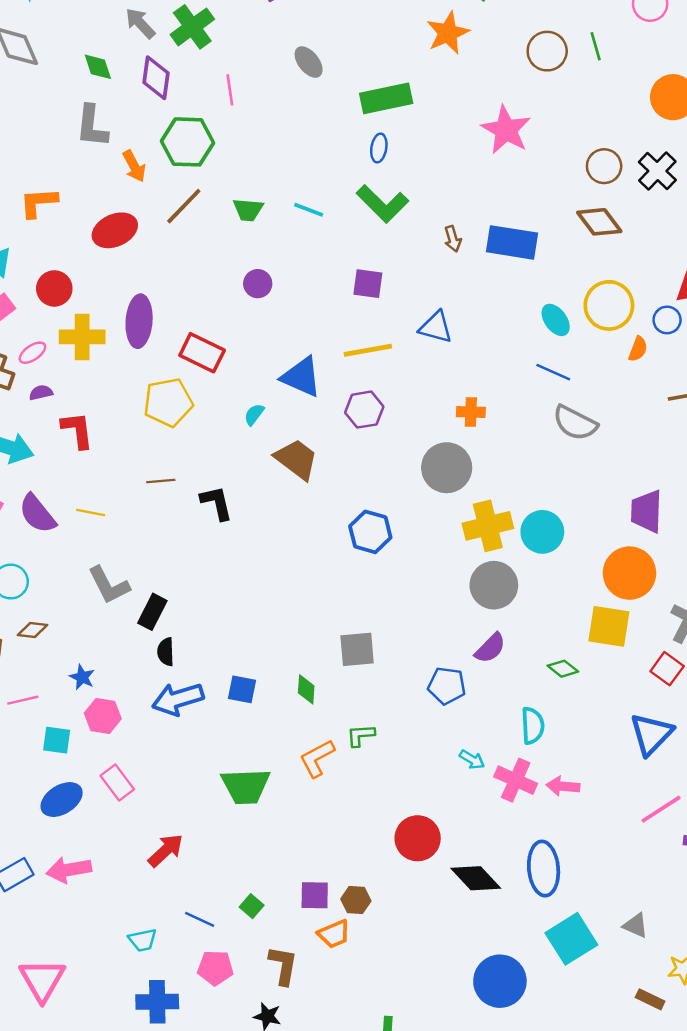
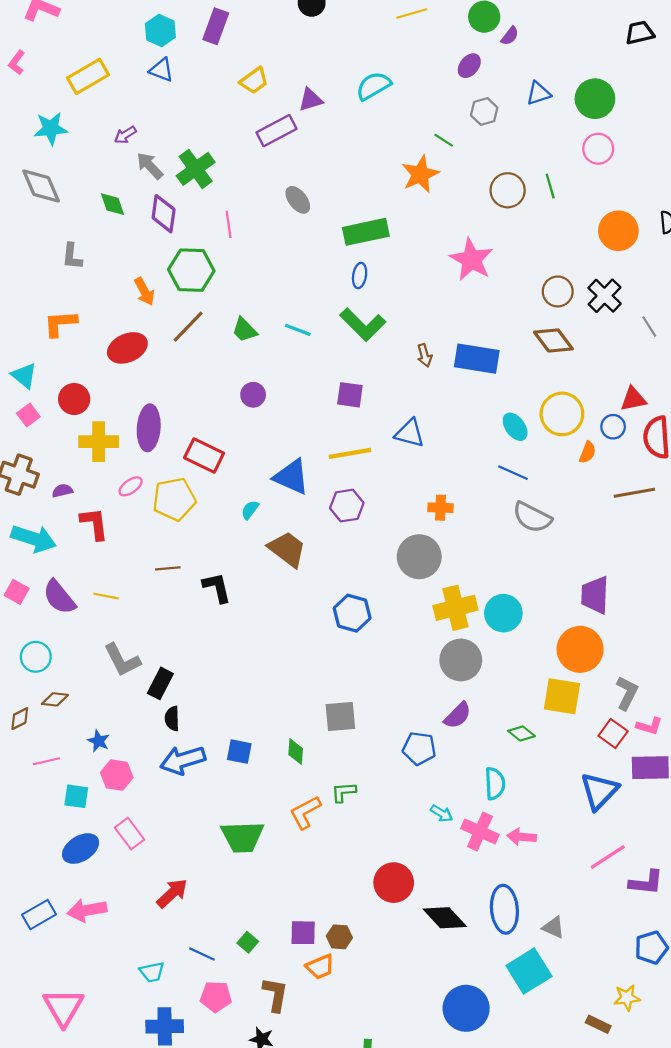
gray L-shape: (92, 126) -> (72, 256), moved, size x0.7
green trapezoid: (248, 210) -> (245, 330), turned 40
pink ellipse: (32, 353) -> (131, 486), moved
gray triangle: (636, 925) -> (553, 927), moved

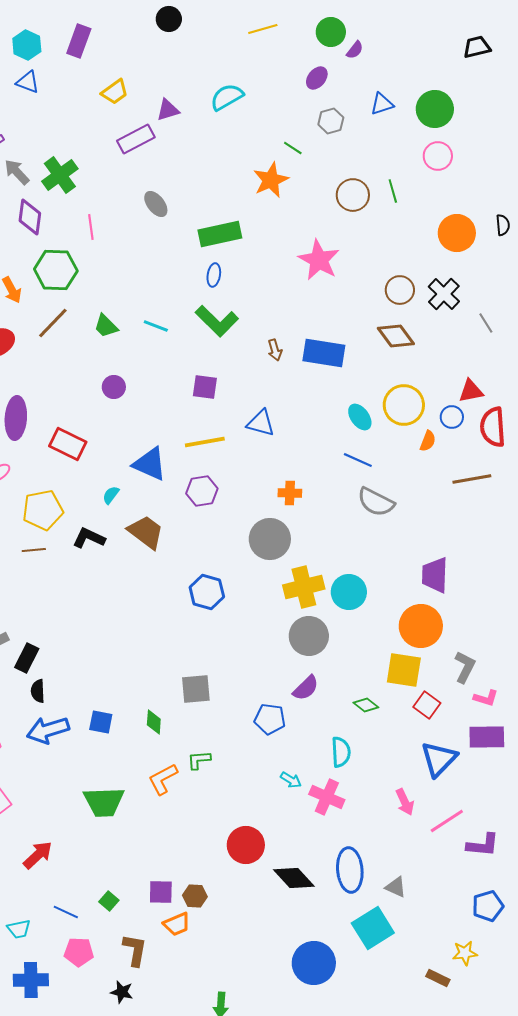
yellow pentagon: (174, 499) -> (43, 510), moved
black L-shape: (217, 588) -> (89, 538), moved, turned -52
red square: (613, 733) -> (427, 705), moved
pink arrow: (521, 837) -> (405, 802), moved, turned -120

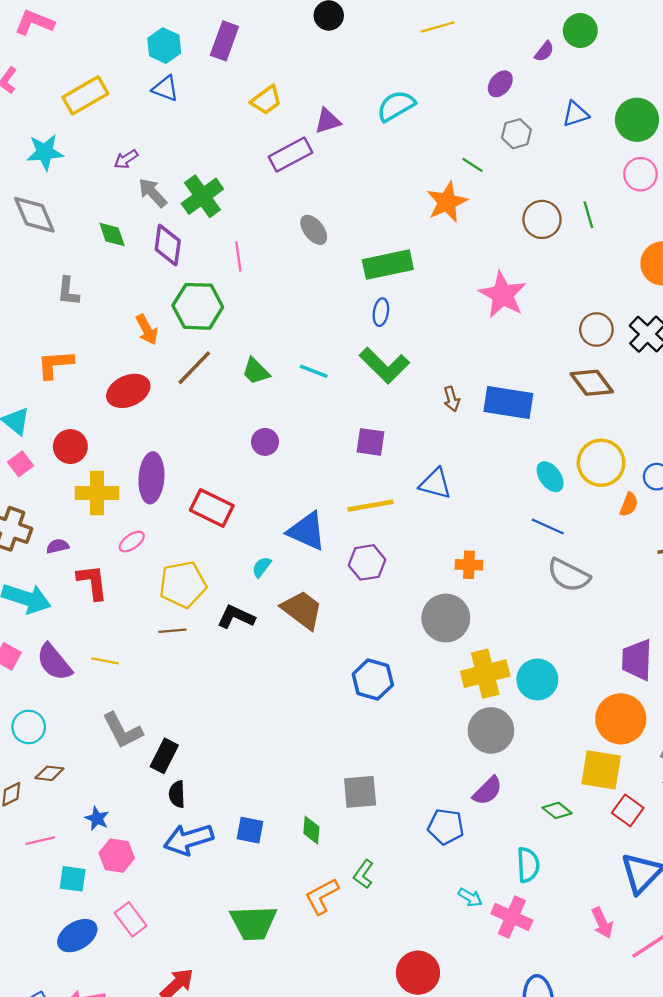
green circle: (331, 32) -> (580, 31), moved
green L-shape: (199, 760) -> (364, 874), turned -50

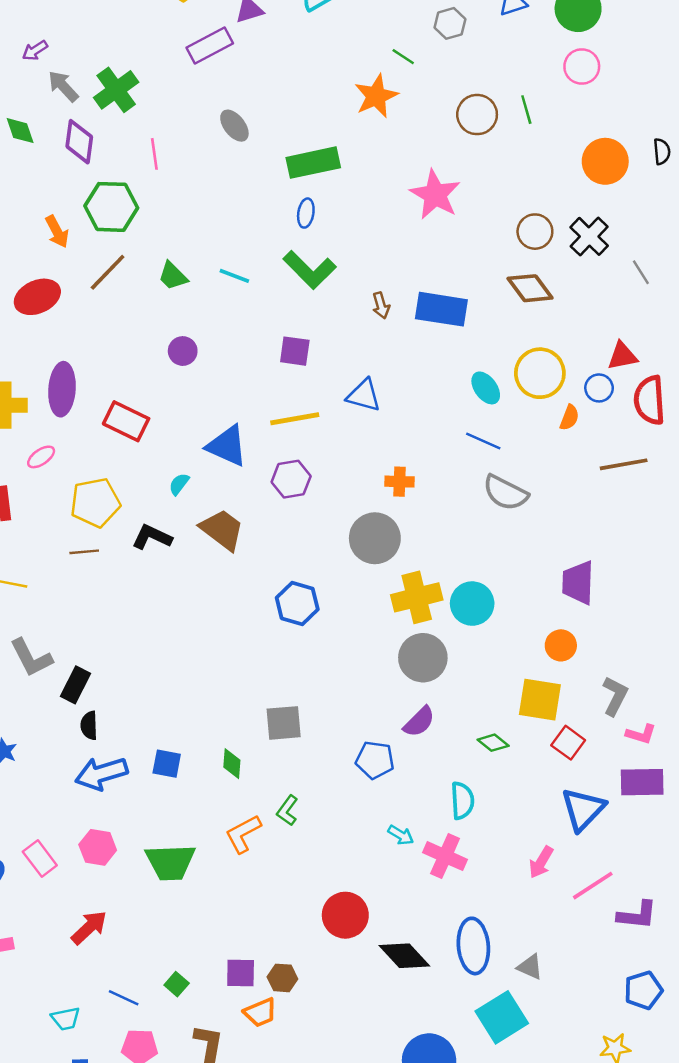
orange circle: (621, 719) -> (561, 645), size x0.6
pink hexagon: (117, 856) -> (98, 847), moved
pink arrow: (602, 923) -> (541, 862), turned 56

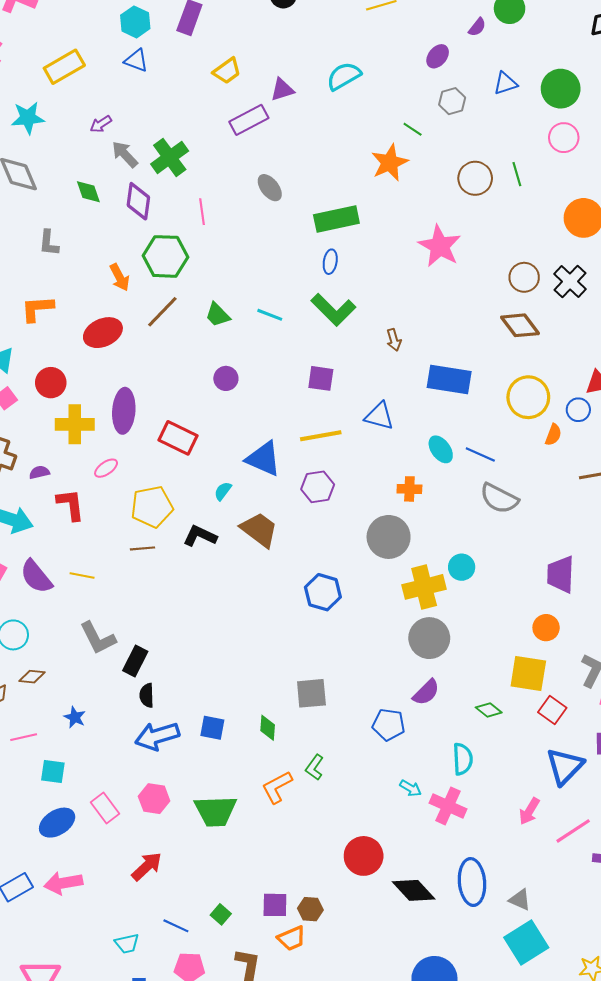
blue rectangle: (441, 309) -> (449, 379), moved
cyan ellipse: (486, 388) -> (441, 449), moved
cyan circle: (472, 604) -> (462, 567), moved, size x0.7
cyan square: (502, 1017) -> (526, 942), moved

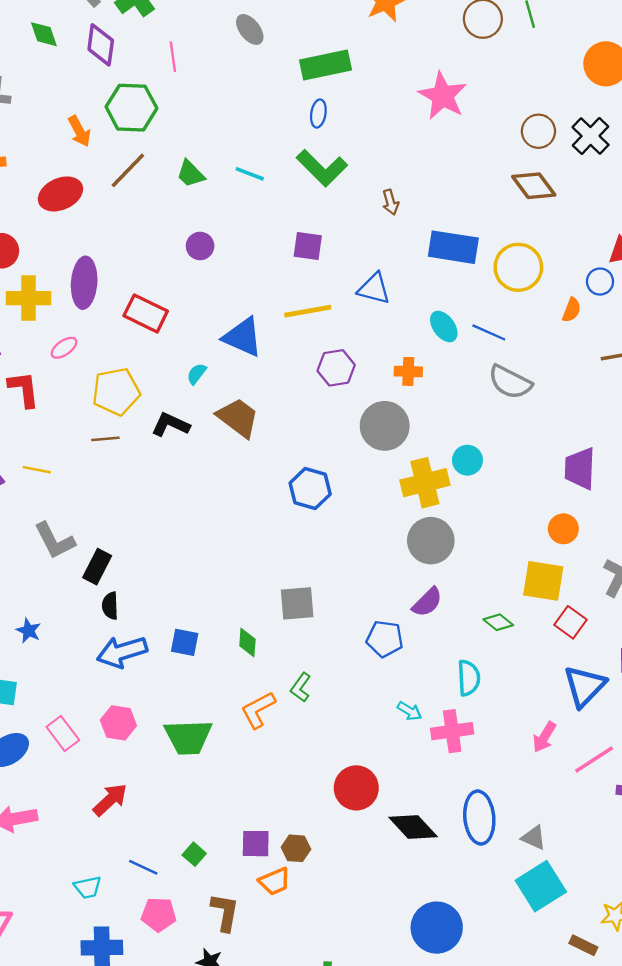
yellow circle: (528, 397) -> (518, 267), moved
purple hexagon: (318, 487) -> (336, 368), moved
pink cross: (448, 806) -> (452, 731), turned -32

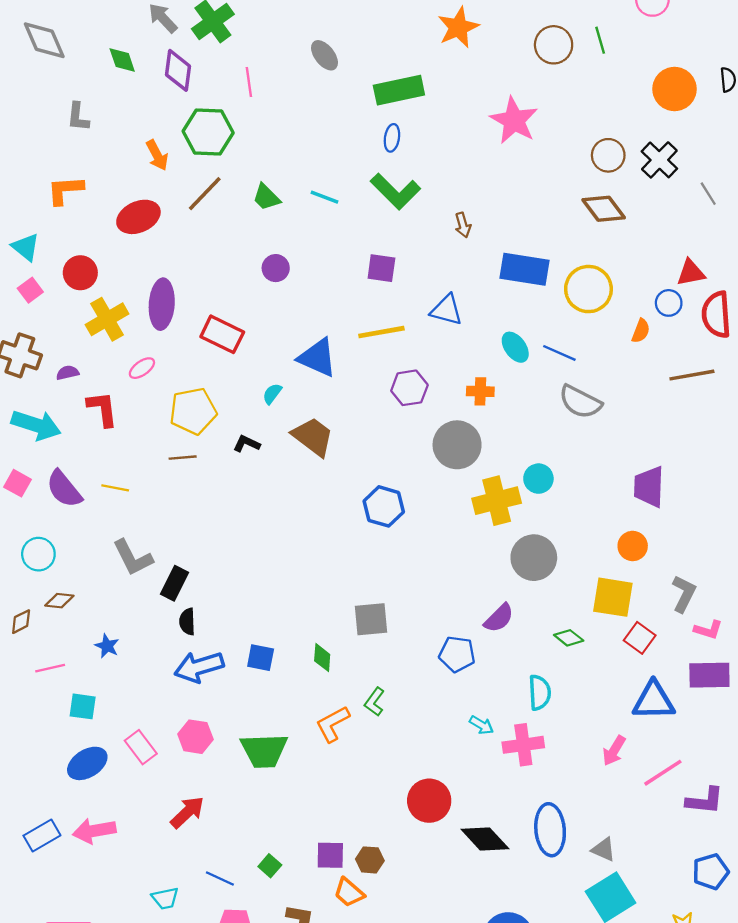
yellow cross: (29, 298) -> (107, 319), turned -30
black L-shape: (170, 425) -> (247, 444), size x0.7
gray circle: (431, 541) -> (534, 558), moved
blue triangle: (585, 686) -> (654, 701), turned 45
orange trapezoid: (275, 881) -> (349, 893), turned 64

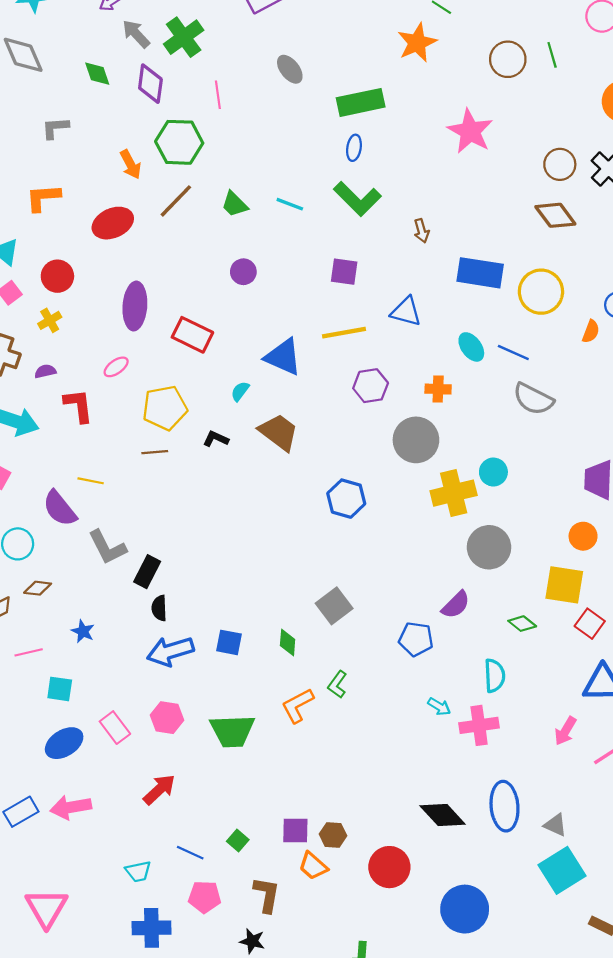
gray L-shape: (78, 117) -> (55, 128), turned 80
yellow cross: (107, 319) -> (50, 320), moved, size x0.6
purple semicircle: (64, 489) -> (60, 509), moved
gray square: (371, 619) -> (334, 606), turned -32
red circle: (429, 801) -> (389, 867), moved

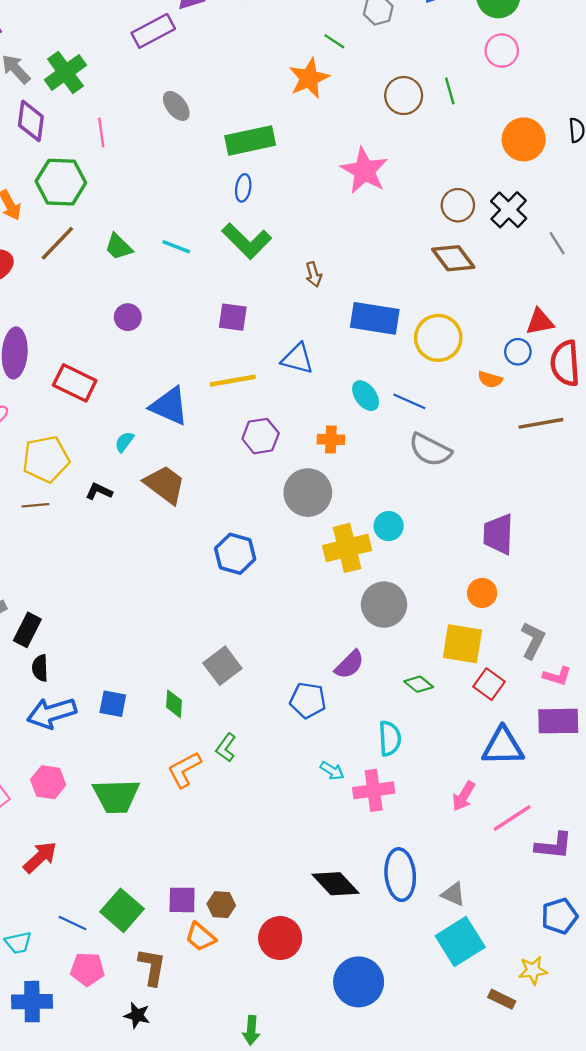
orange semicircle: (591, 331) -> (490, 379), turned 85
green square: (238, 840) -> (122, 910), size x1.8

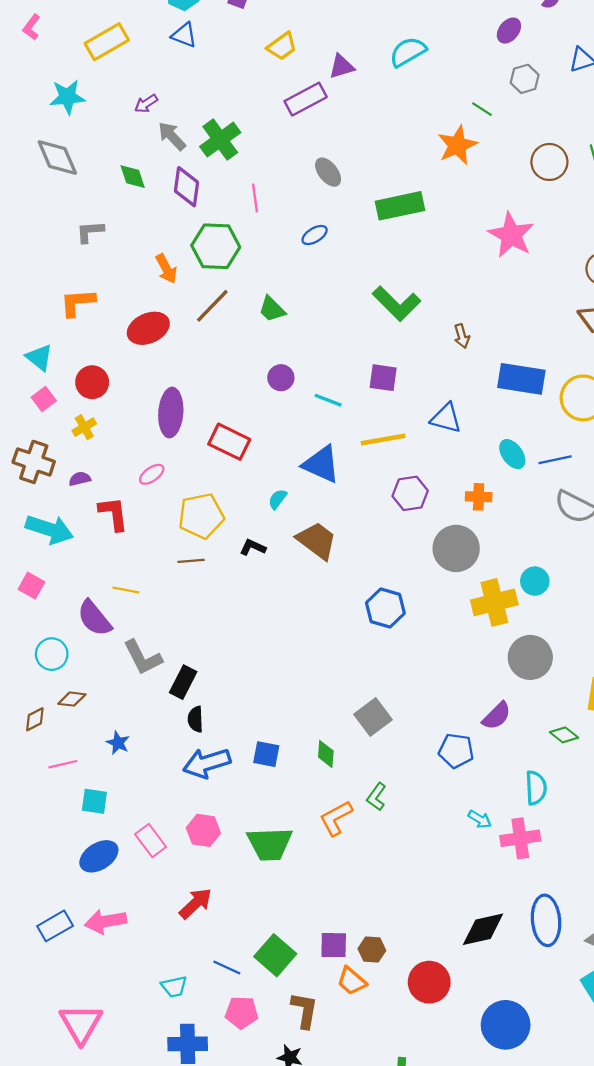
blue ellipse: (243, 188) -> (315, 235), moved, turned 50
cyan line: (176, 247) -> (328, 400), moved
blue line: (409, 401) -> (555, 460), turned -36
black diamond: (336, 884) -> (483, 929), turned -60

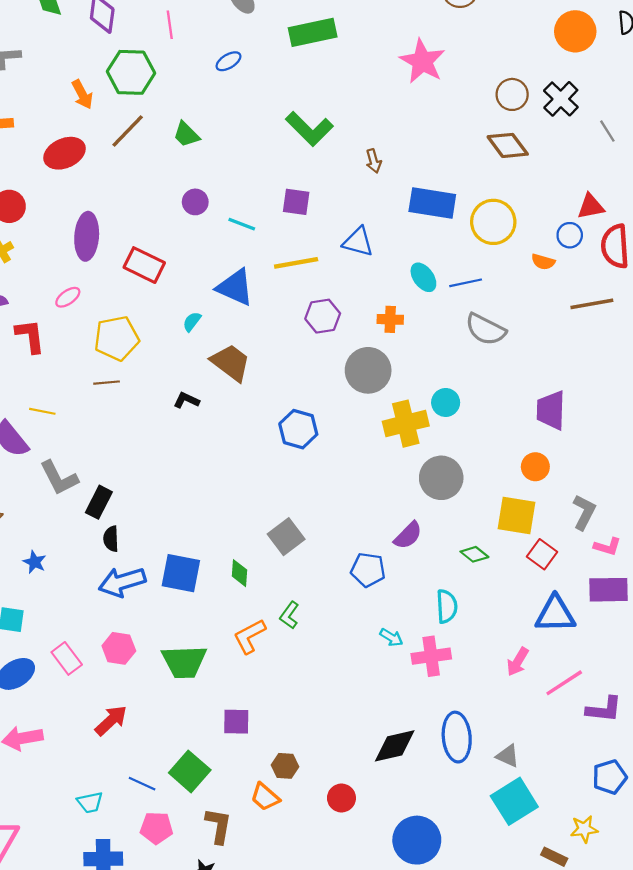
black L-shape: (253, 547) -> (186, 400), moved
blue square: (266, 754) -> (181, 573), size x1.5
purple square: (334, 945) -> (236, 722), moved
red circle: (429, 982) -> (341, 798), size x0.7

